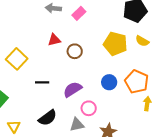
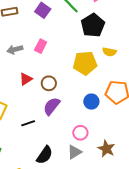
purple semicircle: (73, 89) -> (52, 106), moved

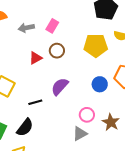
brown circle: (49, 83) -> (57, 51), moved
brown star: (106, 149) -> (111, 122), moved
black semicircle: (45, 155) -> (25, 127), moved

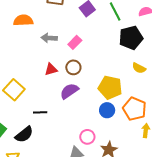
yellow pentagon: (96, 45) -> (110, 87), moved
purple semicircle: (60, 87) -> (69, 91), moved

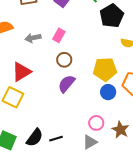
red triangle: (51, 69) -> (21, 72), moved, size x1.5
black line: (40, 112) -> (56, 139), moved

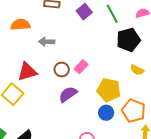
pink rectangle: (59, 35) -> (81, 67), moved
brown circle: (64, 60) -> (62, 70), moved

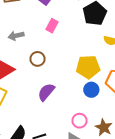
pink rectangle: (81, 67) -> (52, 26), moved
purple semicircle: (68, 94) -> (46, 92), moved

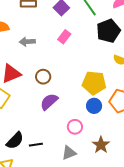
brown circle: (38, 59) -> (43, 77), moved
pink circle: (80, 121) -> (75, 127), moved

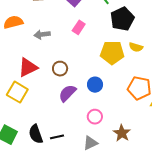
yellow pentagon: (94, 83) -> (112, 53), moved
blue circle: (94, 106) -> (95, 85), moved
black semicircle: (15, 141) -> (36, 134), turned 120

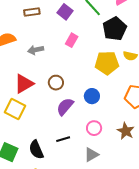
brown star: (122, 133) -> (126, 131), moved
black line: (57, 137) -> (63, 139), moved

